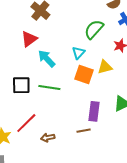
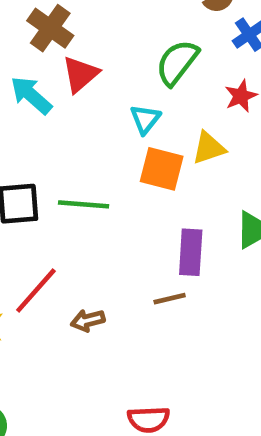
red triangle: (29, 39) -> (80, 74), moved
cyan arrow: (47, 59) -> (31, 95), moved

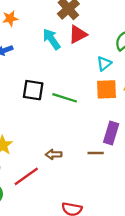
orange square: (162, 169) -> (106, 89), turned -30
red line: (36, 290) -> (26, 176), moved

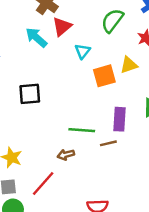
cyan triangle: (104, 64) -> (83, 51), moved
green line: (65, 98) -> (82, 130), moved

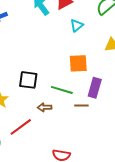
orange square: (104, 76) -> (78, 63), moved
black square: (30, 94) -> (28, 80), moved

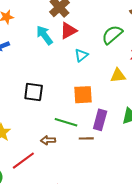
black square: (28, 80) -> (34, 92), moved

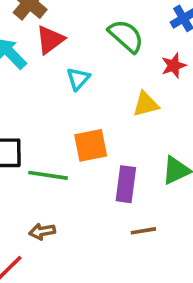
green semicircle: (112, 35) -> (126, 36), turned 90
green line: (66, 122) -> (48, 175), moved
brown line: (86, 138) -> (143, 231), moved

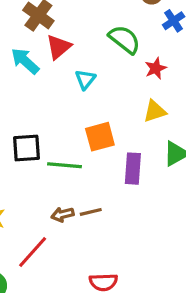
red star: (174, 66) -> (156, 68), moved
yellow triangle: (146, 104) -> (155, 111), moved
brown line: (143, 231) -> (91, 212), moved

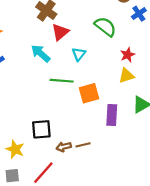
cyan arrow: (25, 61) -> (41, 53), moved
red star: (156, 68) -> (128, 55), moved
black square: (26, 148) -> (41, 129), moved
green line: (64, 165) -> (62, 81), moved

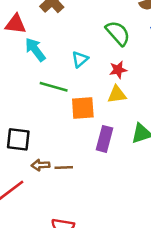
red triangle: (60, 32) -> (16, 24), moved, turned 36
red star: (128, 55) -> (118, 70), moved
yellow triangle: (126, 76) -> (117, 94), moved

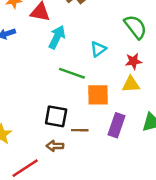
cyan arrow: (35, 50) -> (57, 37), turned 60
black square: (18, 139) -> (56, 116), moved
brown line: (64, 167) -> (80, 130), moved

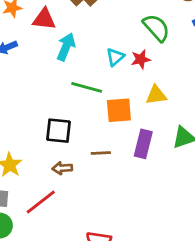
red star: (133, 61) -> (141, 59), moved
black square: (56, 116) -> (58, 131), moved
brown arrow: (55, 146) -> (62, 168), moved

